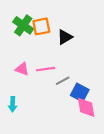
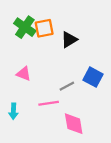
pink line: (46, 69) -> (49, 103), moved
blue square: (80, 93) -> (93, 77), moved
pink diamond: (86, 107) -> (74, 124), moved

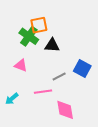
green cross: (25, 27) -> (29, 36), moved
black triangle: (69, 40) -> (52, 45), moved, turned 35
cyan arrow: (13, 111) -> (12, 99), turned 48

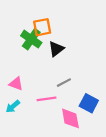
black triangle: (52, 45) -> (56, 49), turned -42
pink triangle: (21, 65) -> (16, 84), moved
blue square: (82, 68) -> (89, 103), moved

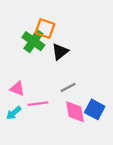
orange square: (42, 27) -> (45, 28), turned 30
pink line: (46, 99) -> (38, 104), moved
pink diamond: (70, 118) -> (75, 112), moved

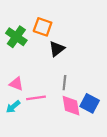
green cross: (33, 41) -> (16, 37), moved
gray line: (68, 87) -> (64, 83), turned -56

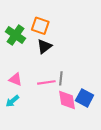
black triangle: (57, 49) -> (44, 46), moved
pink line: (36, 98) -> (46, 82), moved

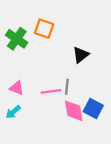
black triangle: (44, 46) -> (81, 55), moved

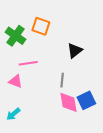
pink line: (51, 91) -> (28, 63), moved
blue square: (93, 108) -> (86, 100), turned 36
cyan arrow: (13, 112) -> (13, 114), moved

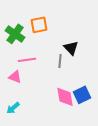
orange square: (41, 26) -> (39, 25), turned -30
black triangle: (75, 51) -> (71, 48), turned -35
gray line: (62, 80) -> (60, 61), moved

